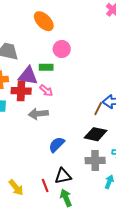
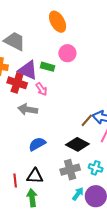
gray cross: (95, 160) -> (70, 170), turned -30

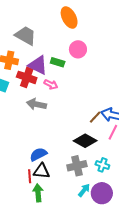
pink arrow: (41, 89) -> (51, 84), turned -32
blue semicircle: (37, 144) -> (38, 154), moved
red line: (15, 180) -> (30, 176), moved

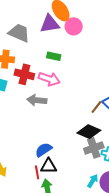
pink circle: (78, 49) -> (74, 26), moved
purple triangle: (38, 65) -> (50, 24), moved, turned -30
pink arrow: (51, 84) -> (49, 79), size x1.5
gray cross: (77, 166) -> (94, 148), moved

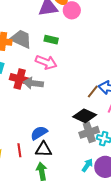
gray trapezoid: (19, 33) -> (21, 39), moved
red cross: (24, 74) -> (20, 79), moved
red line: (37, 172) -> (19, 150), moved

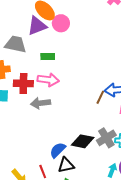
gray trapezoid: (21, 39) -> (16, 44), moved
red cross: (20, 79) -> (23, 83), moved
black diamond: (85, 116) -> (83, 141), moved

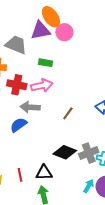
pink arrow: (48, 80) -> (42, 86), turned -30
brown line: (100, 97) -> (68, 113), moved
blue semicircle: (58, 150) -> (19, 125), moved

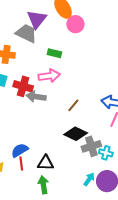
purple triangle: (41, 30) -> (37, 19), moved, turned -45
red cross: (17, 85) -> (23, 86), moved
blue semicircle: (19, 125) -> (20, 150), moved
black diamond: (65, 152) -> (76, 134), moved

